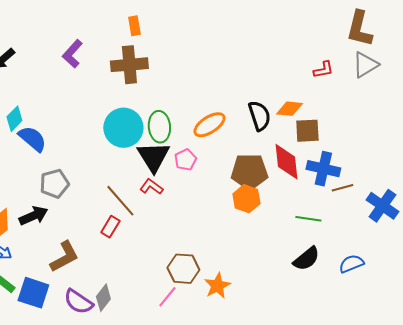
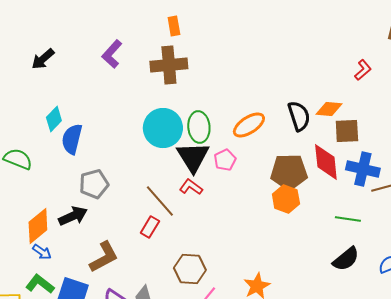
red L-shape: (323, 70) -> (363, 70), turned -30
blue semicircle: (32, 139) -> (72, 139), turned -116
brown hexagon: (183, 269) -> (190, 269), moved

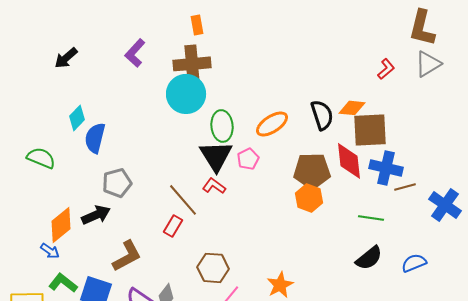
cyan circle: (163, 128) -> (186, 94), moved
brown square: (347, 131) -> (370, 130), size x1.4
blue arrow: (42, 252) -> (50, 251), moved

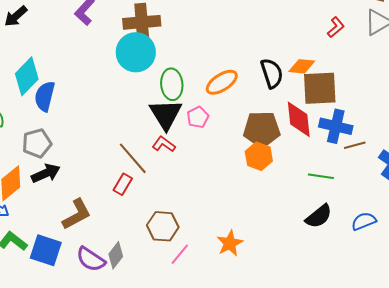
cyan diamond: (77, 118) -> (27, 76), size x1.5
gray pentagon: (117, 183) -> (37, 143), moved

